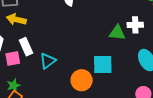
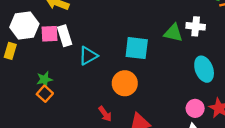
pink square: (13, 58) -> (49, 34), moved
cyan square: (103, 65) -> (137, 48), moved

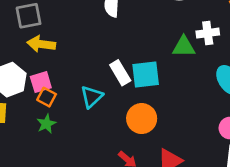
white rectangle: (65, 36) -> (120, 73), moved
green star: (44, 79) -> (46, 124), moved
orange square: (45, 94) -> (47, 97), moved

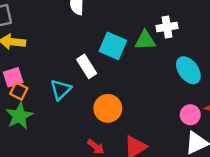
cyan square: (146, 74) -> (113, 46), moved, turned 32
green star: (46, 124) -> (19, 116), size x1.5

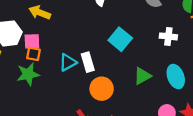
green triangle: (145, 40) -> (142, 76), moved, turned -42
white rectangle: (87, 66) -> (88, 62), moved
orange square: (19, 91) -> (33, 54), turned -32

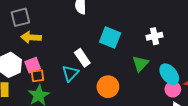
white cross: (168, 36) -> (155, 36), moved
white rectangle: (88, 62) -> (82, 58), moved
cyan ellipse: (176, 77) -> (169, 74), moved

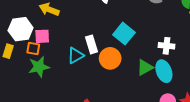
cyan ellipse: (169, 74) -> (164, 71), moved
orange square: (38, 76) -> (33, 48), moved
orange circle: (108, 87) -> (110, 58), moved

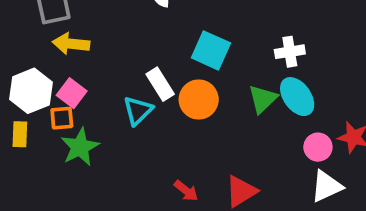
pink square: (42, 36) -> (72, 93), turned -35

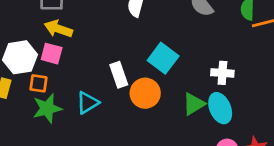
pink square: (72, 93) -> (52, 54), moved, turned -35
cyan triangle: (138, 111) -> (87, 103), moved

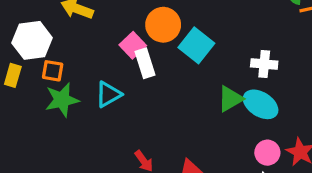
pink square: (52, 54) -> (133, 45), moved, turned 30
orange circle: (145, 93) -> (163, 25), moved
cyan ellipse: (220, 108) -> (261, 104), turned -36

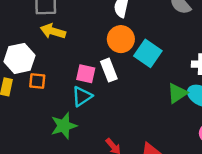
pink square: (133, 45) -> (86, 74), moved, turned -30
green star: (62, 100) -> (64, 126), moved

